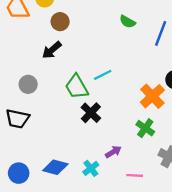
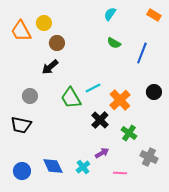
orange cross: (152, 96) -> (120, 100), moved
black cross: (91, 113) -> (100, 120), moved
blue diamond: (55, 167) -> (53, 166), turned 50

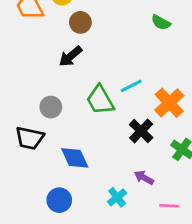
gray circle: (30, 96) -> (51, 107), moved
purple arrow: (102, 153) -> (144, 178), turned -120
blue diamond: (53, 166) -> (75, 158), moved
blue circle: (22, 171) -> (59, 200), moved

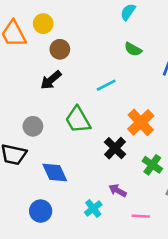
cyan line: (131, 86) -> (106, 85), moved

